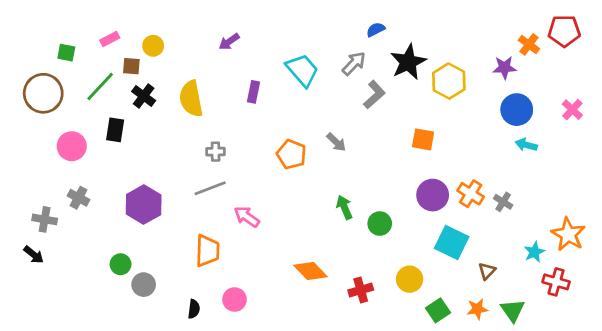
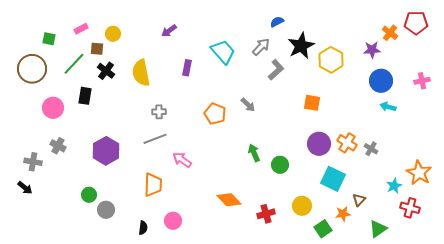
pink cross: (572, 110) -> (422, 81), turned 35
orange star: (477, 309) -> (343, 214), moved
green triangle: (513, 310) -> (378, 229), turned 30

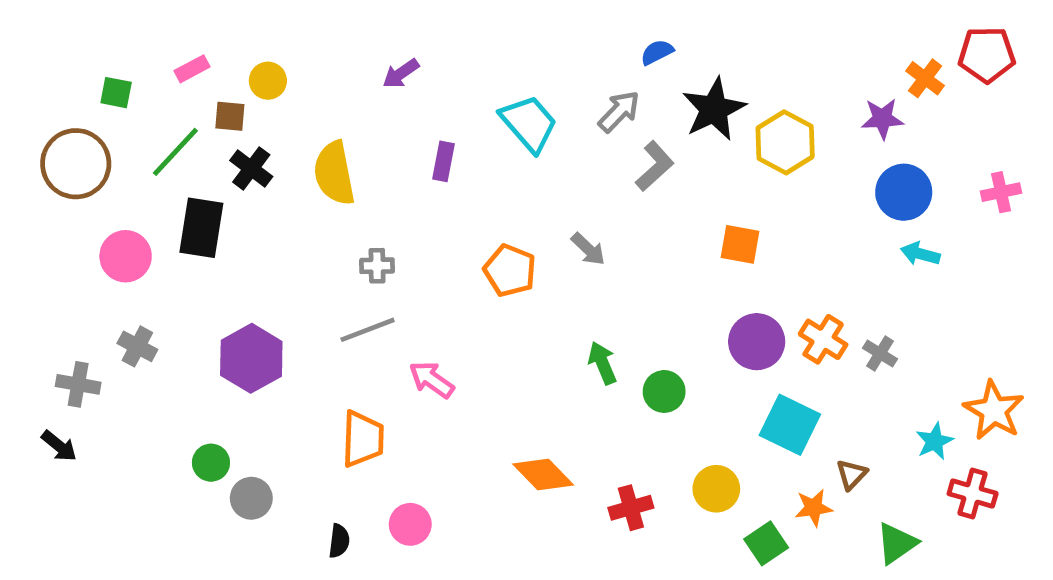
black rectangle: (85, 96) -> (201, 228), size x1.4

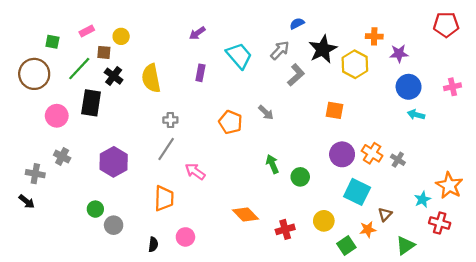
purple arrow: (401, 74) -> (197, 33), moved
orange cross: (925, 78) -> (374, 36), moved, turned -35
gray line: (368, 330) -> (166, 149), turned -35

